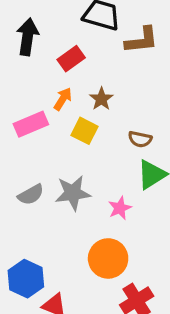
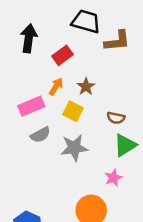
gray star: (73, 193) -> (74, 148), moved
gray semicircle: (31, 195) -> (40, 135), moved
pink star: (120, 208) -> (113, 178), moved

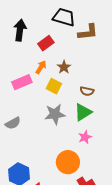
gray semicircle: (40, 135) -> (13, 123), moved
green triangle: (125, 145) -> (83, 112), moved

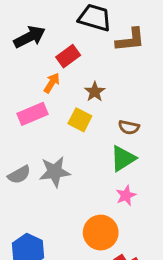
black arrow: (20, 30) -> (30, 37), turned 55
orange arrow: (41, 67) -> (52, 83), moved
gray star: (55, 114) -> (55, 172), moved

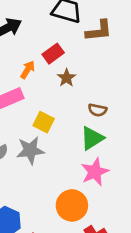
red rectangle: (68, 56) -> (53, 54), moved
yellow square: (80, 120) -> (44, 122), moved
pink star: (126, 195) -> (95, 172), size x1.5

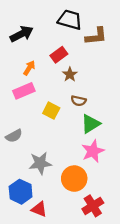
orange arrow: (28, 70) -> (29, 68), moved
brown semicircle: (97, 110) -> (79, 101), moved
gray star: (30, 150) -> (40, 163), moved

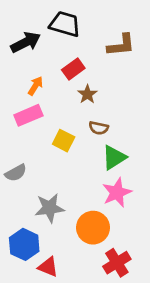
black trapezoid: (70, 20) -> (65, 24), moved

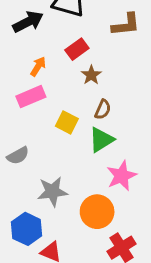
brown semicircle: (99, 128) -> (103, 110), turned -78
green triangle: (114, 157) -> (101, 140), moved

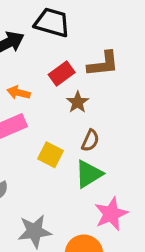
brown L-shape: (126, 25) -> (103, 64), moved
orange arrow: (38, 66) -> (19, 93), turned -108

